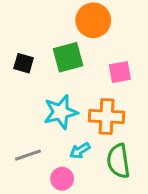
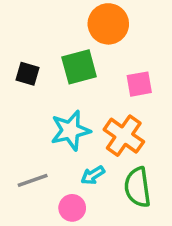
orange cross: (107, 117) -> (124, 136), turned 32

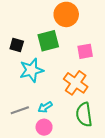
cyan star: (70, 131) -> (31, 70), moved
cyan arrow: (93, 175) -> (45, 107), moved

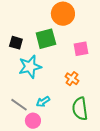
orange cross: (76, 83) -> (72, 79), size x0.6
gray line: (20, 110) -> (19, 105), turned 54
pink circle: (44, 127) -> (33, 121), moved

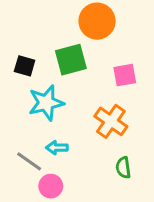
orange cross: (72, 79) -> (111, 121), size x1.5
cyan arrow: (43, 102) -> (57, 148), moved, turned 32
green semicircle: (80, 109) -> (123, 168), size x0.6

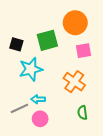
orange circle: (97, 21) -> (75, 23), moved
gray line: (29, 161) -> (19, 108), turned -60
pink circle: (51, 186) -> (40, 119), moved

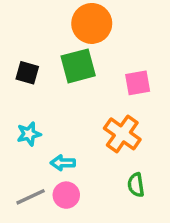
orange circle: (75, 23) -> (92, 23), moved
cyan star: (31, 69) -> (29, 134), moved, size x0.6
gray line: (19, 108) -> (31, 197), moved

